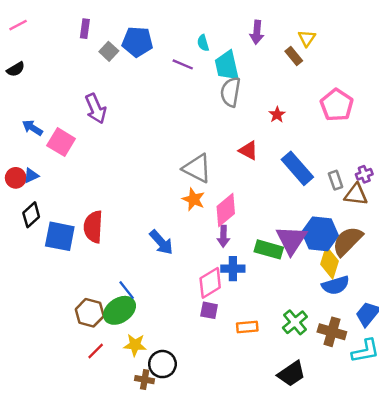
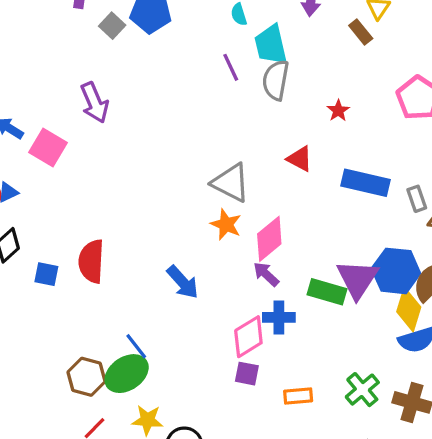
purple line: (183, 64) -> (231, 67), moved, turned 42
blue rectangle: (297, 168) -> (365, 183), turned -36
blue square: (60, 236) -> (46, 274), size x0.6
purple arrow: (223, 236) -> (266, 274), turned 132

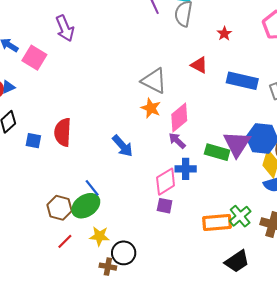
orange rectangle: (298, 396) -> (217, 222), moved, size x1.5

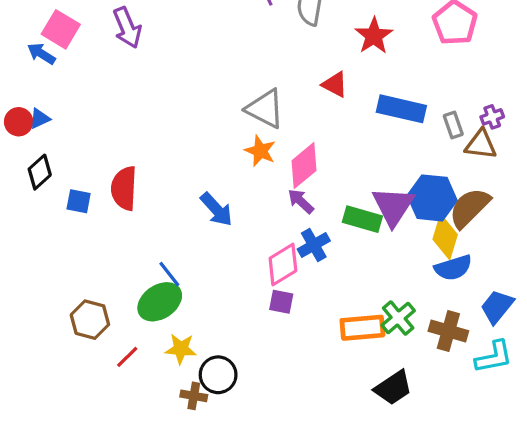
red star: (224, 34) -> (374, 36), size x1.6
pink square: (34, 58) -> (61, 29), moved
blue cross: (186, 169) -> (314, 245), turned -30
brown hexagon: (60, 208) -> (90, 320), moved

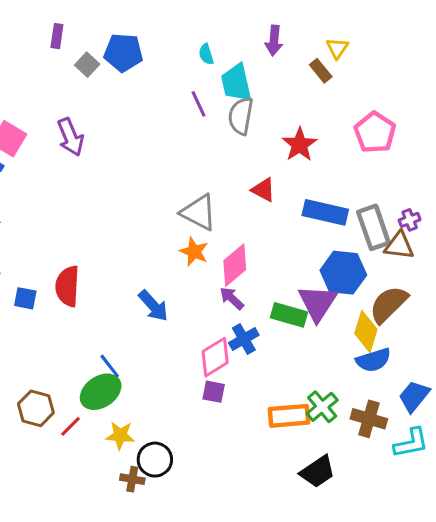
gray rectangle: (453, 125) -> (373, 227), size x1.8
blue hexagon: (432, 198) -> (343, 273), moved
red line: (127, 357) -> (70, 426), moved

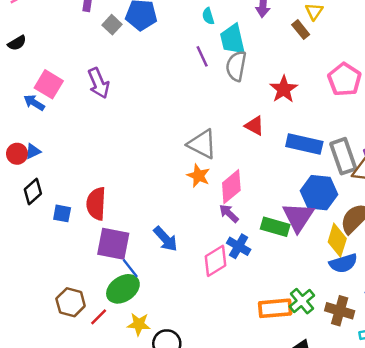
blue arrow: (153, 306) -> (166, 239), moved
blue cross: (244, 339) -> (239, 246), turned -30
purple square: (214, 392) -> (113, 244), moved, size x1.8

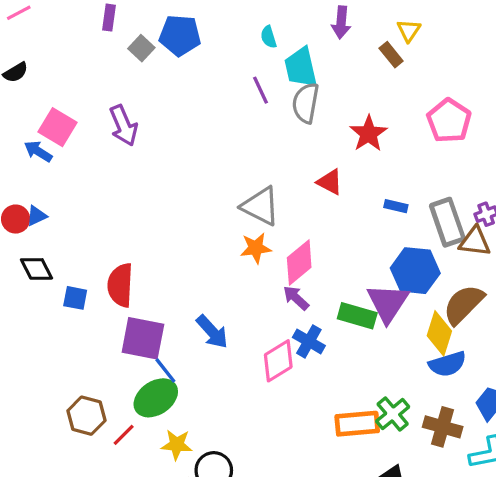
blue rectangle: (304, 144) -> (396, 206), size x0.5
orange star: (198, 176) -> (256, 248), turned -30
black diamond: (33, 191) -> (37, 269), turned -75

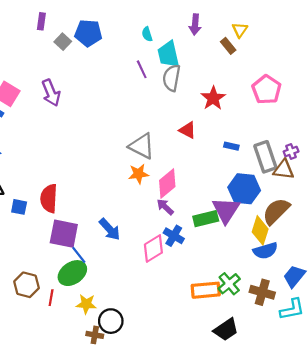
green rectangle: (357, 316) -> (206, 219), turned -30
red line: (124, 435) -> (51, 298), turned -35

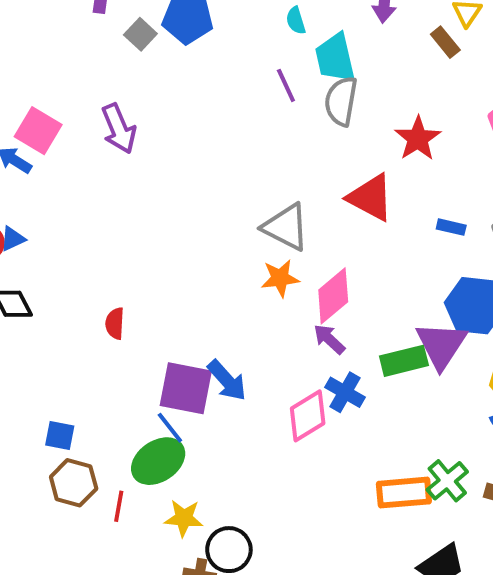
red triangle: (188, 130) -> (371, 198), size x1.5
red semicircle: (49, 198) -> (115, 323), size x0.6
blue square: (19, 207) -> (60, 436), moved
purple square: (64, 234) -> (186, 388), moved

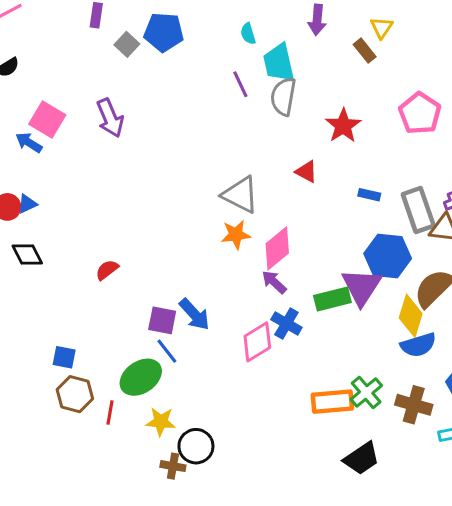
red triangle: (371, 198) -> (306, 172), size x0.6
red semicircle: (115, 323) -> (107, 270), turned 50
purple square: (186, 388) -> (162, 320), size x0.7
blue line: (170, 428) -> (167, 351), moved

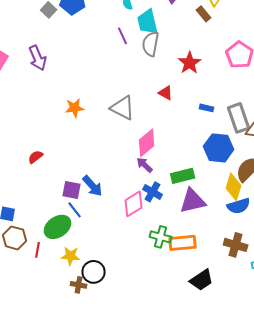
orange star: (236, 235) -> (75, 108), moved
purple triangle: (362, 287) -> (193, 201), moved, turned 44
green cross: (366, 393) -> (161, 237), moved, turned -35

